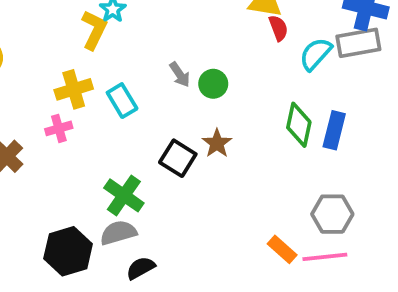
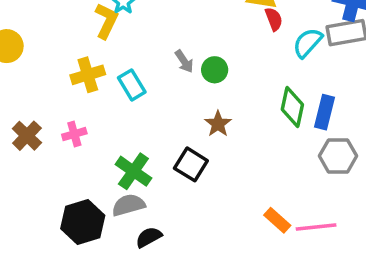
pink cross: (59, 128) -> (74, 134), moved
black square: (178, 158) -> (191, 164), moved
gray hexagon: (332, 214) -> (338, 156), moved

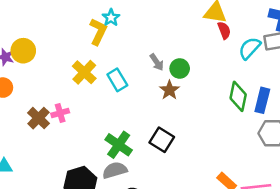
yellow cross: (88, 75) -> (84, 72), turned -30
brown star: (218, 124) -> (169, 90), moved
pink cross: (74, 134) -> (60, 113), moved

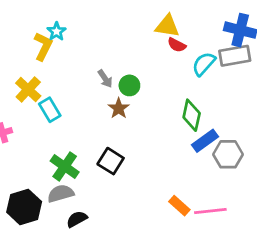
red semicircle: (224, 30) -> (177, 45), turned 138
cyan rectangle: (117, 80) -> (50, 110), moved
blue rectangle: (262, 100) -> (205, 141), moved, turned 40

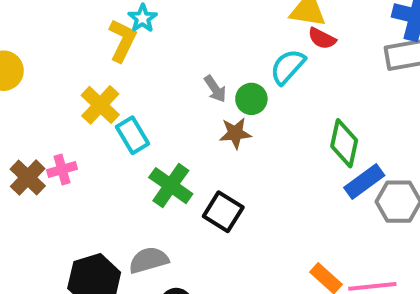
cyan semicircle: (204, 64) -> (288, 67), moved
brown star: (119, 108) -> (235, 133), turned 30
green cross: (65, 166) -> (171, 186), moved

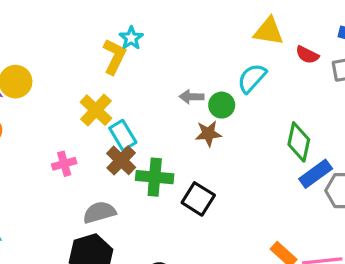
red semicircle: (322, 38) -> (307, 55), moved
gray arrow: (215, 89) -> (192, 97), turned 125
brown cross: (28, 177) -> (121, 160), moved
green cross: (171, 186) -> (155, 177), turned -30
gray semicircle: (149, 260) -> (99, 212), moved

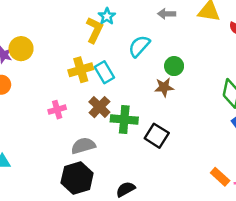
cyan semicircle: (252, 78) -> (139, 46), moved
gray arrow: (192, 97) -> (167, 14), moved
yellow cross: (96, 110) -> (81, 70), turned 30
cyan rectangle: (123, 135) -> (104, 72), moved

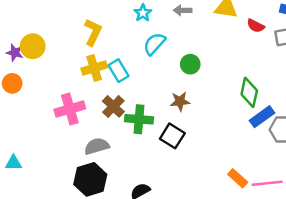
cyan star: (107, 16) -> (143, 13), moved
yellow L-shape: (94, 30) -> (93, 32), moved
brown star: (164, 87) -> (180, 101), moved
pink cross: (57, 110) -> (70, 109), size x1.6

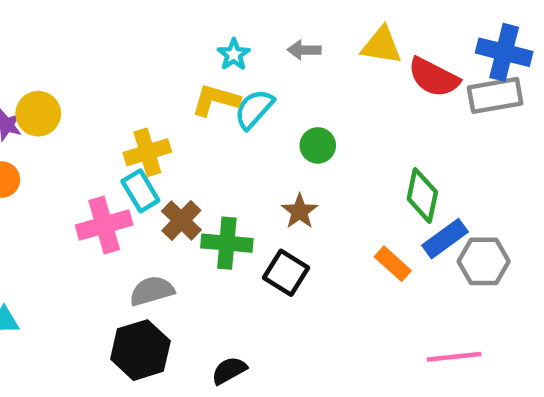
red semicircle: (256, 26) -> (434, 77), size x1.6
yellow L-shape: (93, 32) -> (215, 100), moved, turned -100
cyan rectangle: (119, 71) -> (140, 191), moved
brown star: (180, 101) -> (300, 211), turned -30
orange rectangle: (238, 178) -> (393, 264), moved

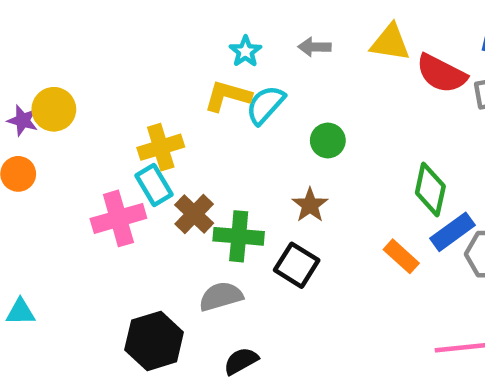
gray semicircle: (152, 291) -> (221, 296), moved

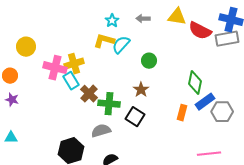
purple star: (23, 120) -> (12, 100), moved
pink cross: (118, 218) -> (55, 68), moved, turned 30
orange rectangle: (401, 256) -> (182, 113), turned 63

